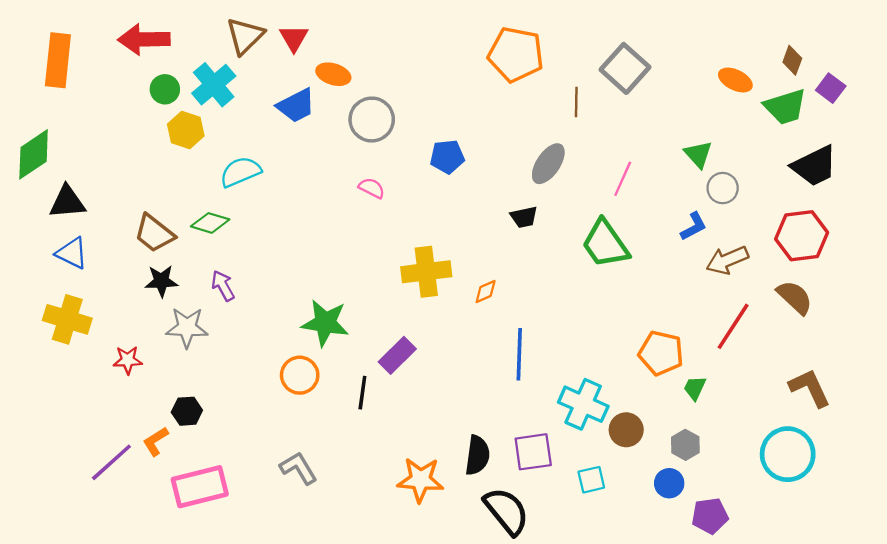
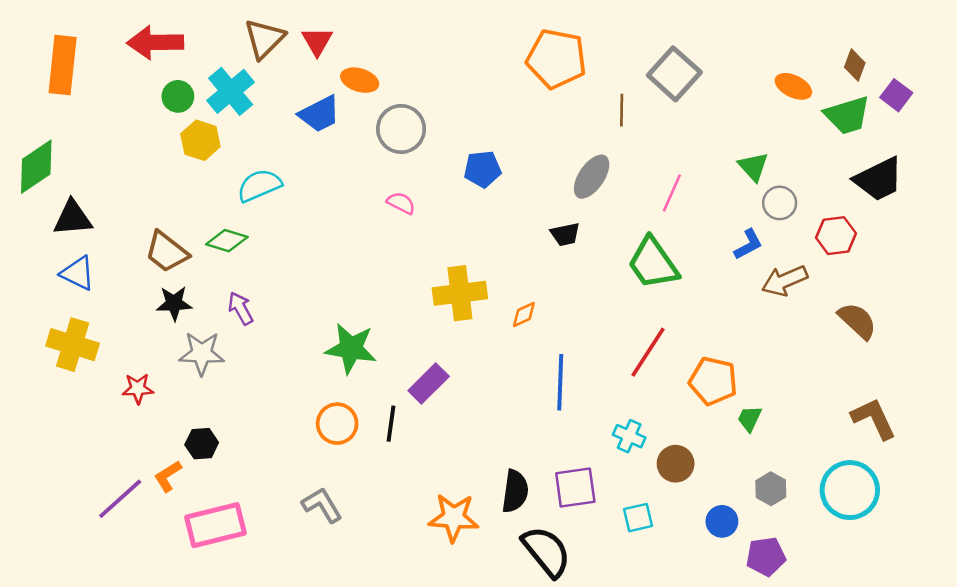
red hexagon: (802, 236) -> (836, 236), moved, size x0.7
red line: (733, 326) -> (648, 352), moved
orange circle: (300, 375) -> (337, 424), moved
cyan cross: (583, 404) -> (629, 436), size x0.6
gray hexagon: (685, 445) -> (771, 489), moved

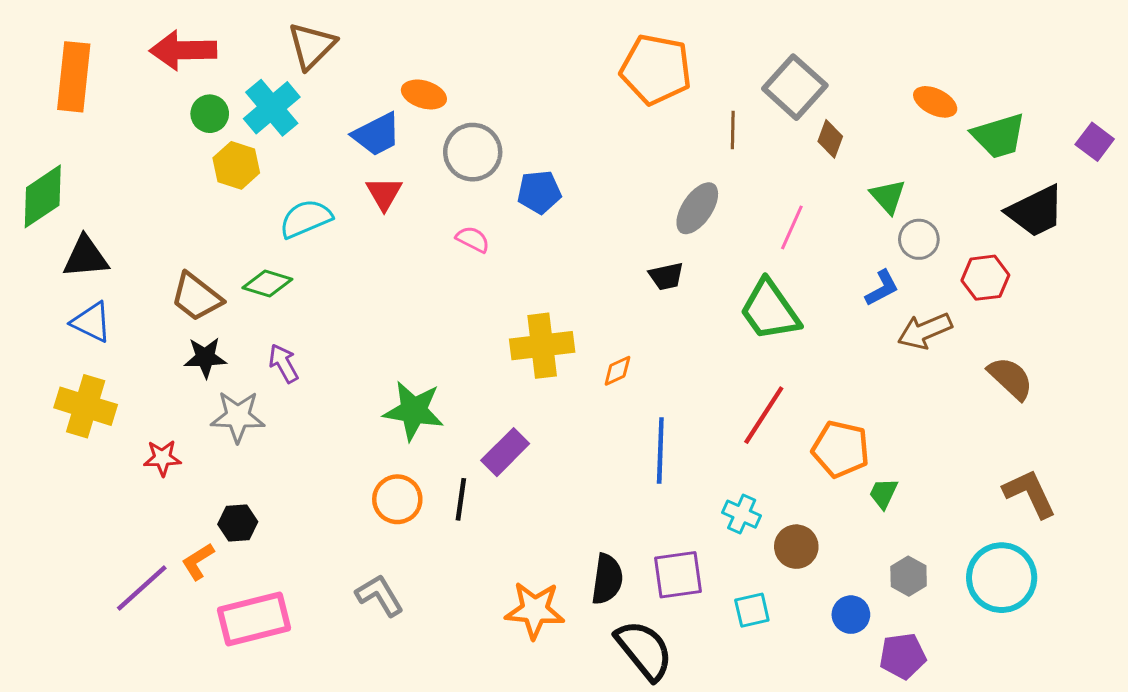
red triangle: (317, 41) -> (384, 193), moved
brown diamond: (855, 65) -> (830, 139), moved
purple square: (896, 95) -> (1095, 142), moved
blue pentagon: (483, 169) -> (539, 192), moved

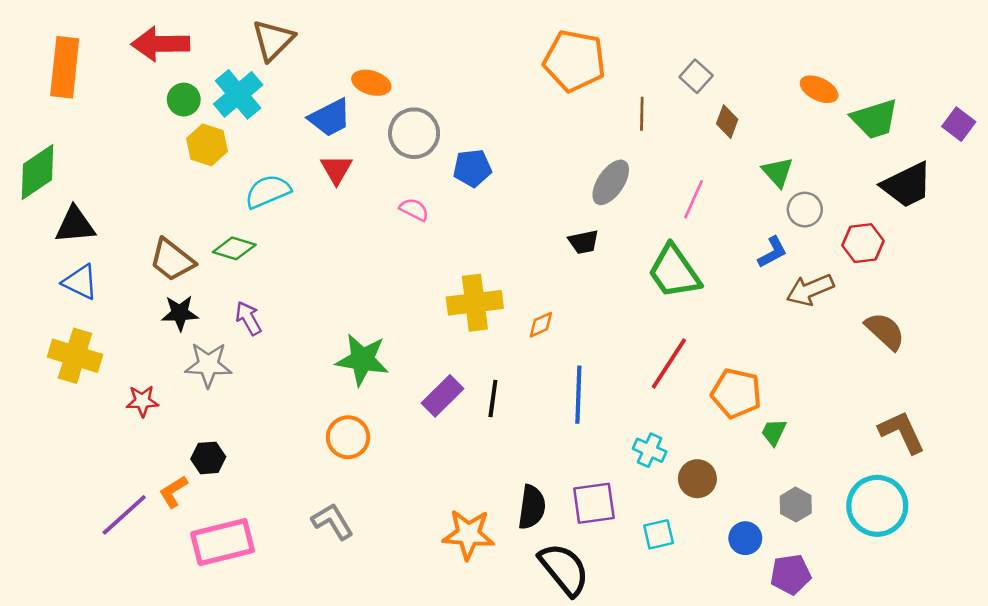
gray square: (795, 87) -> (696, 76), size x0.6
black line: (461, 499) -> (493, 398), moved

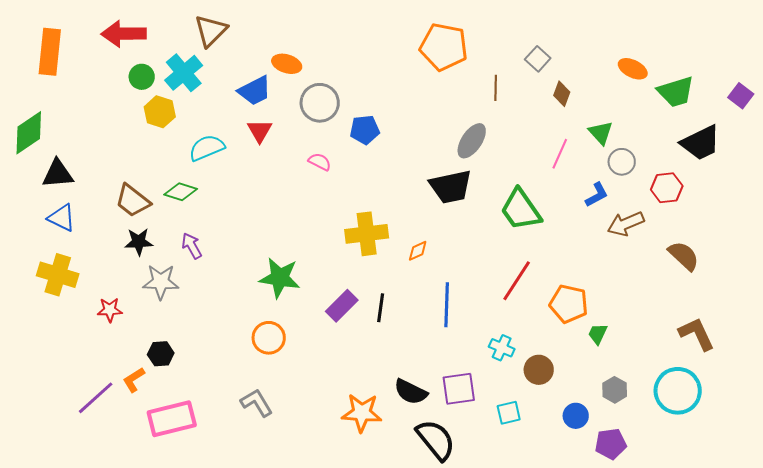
pink line: (694, 199) -> (560, 154), moved
black trapezoid: (584, 242) -> (451, 187), size x1.8
black semicircle: (532, 507) -> (411, 392), turned 108

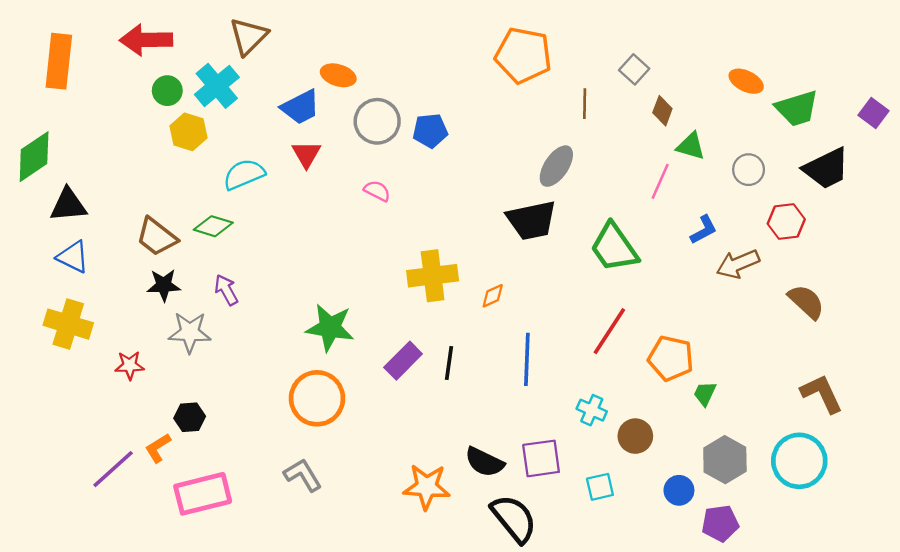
blue pentagon: (365, 130) -> (430, 131), moved
green triangle: (601, 133) -> (691, 146), moved, turned -32
gray circle: (622, 162) -> (749, 170), moved
orange circle: (269, 338) -> (317, 398), size x1.4
gray hexagon: (615, 390) -> (725, 460), size x1.5

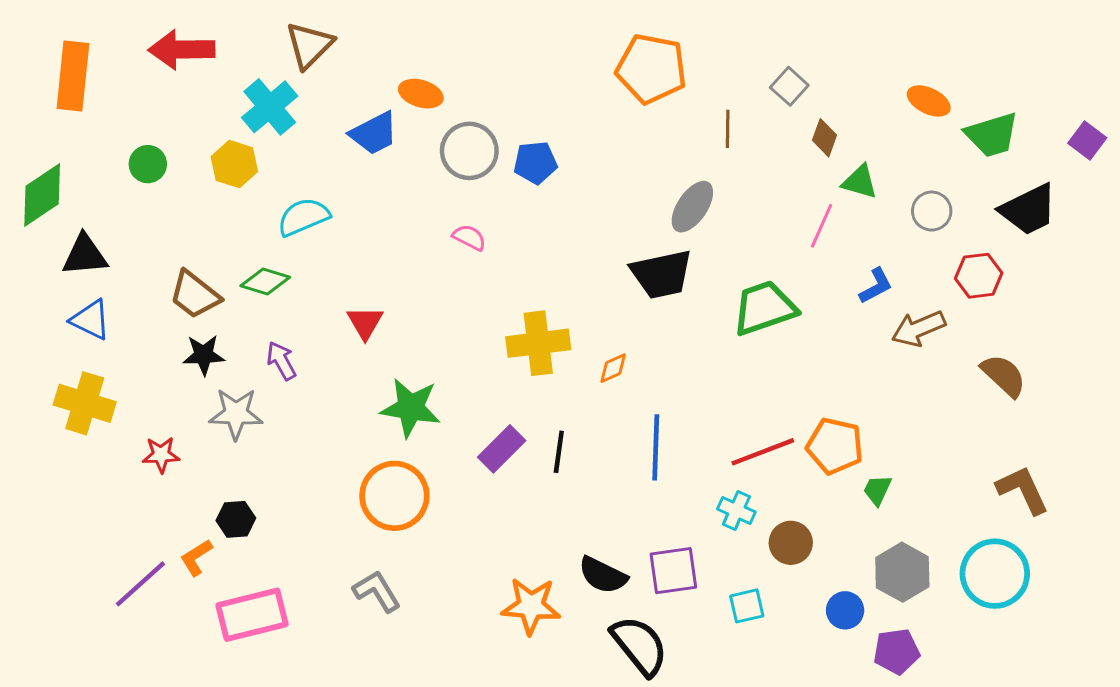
green circle: (167, 91) -> (148, 164), moved
red triangle: (306, 154) -> (365, 323), moved
green trapezoid: (614, 247) -> (764, 308), turned 106
red line: (609, 331) -> (763, 452), moved, turned 36

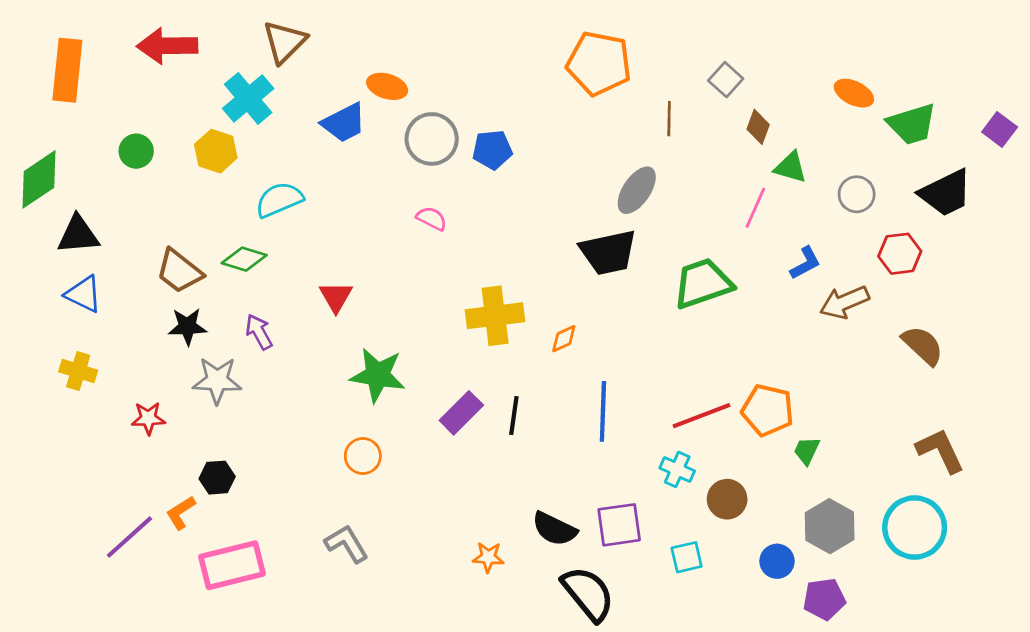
yellow cross: (85, 403) -> (78, 371), size x0.7
orange circle: (394, 496) -> (363, 456), size x0.6
orange star: (531, 606) -> (488, 557), size x0.6

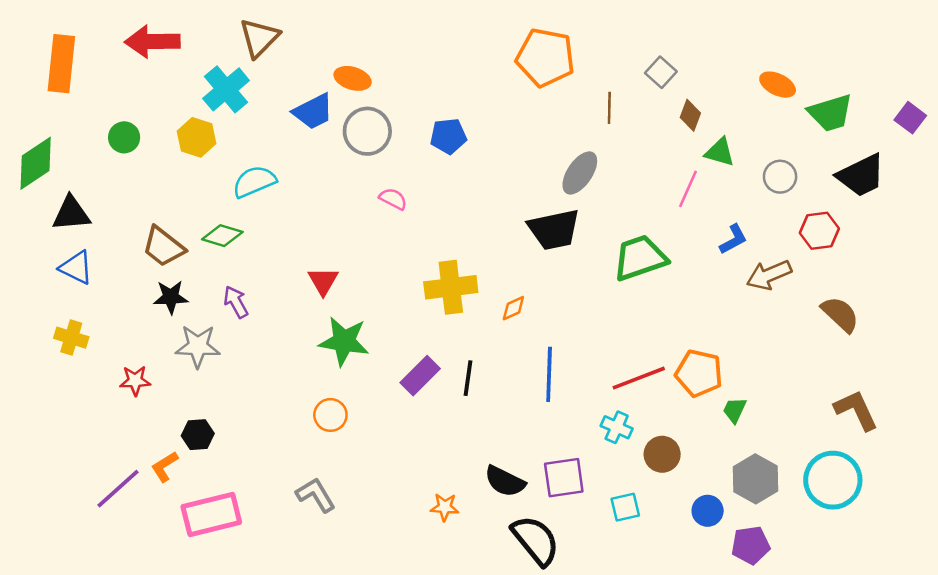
gray circle: (432, 139) -> (367, 131), moved
red triangle: (336, 297) -> (323, 281), moved

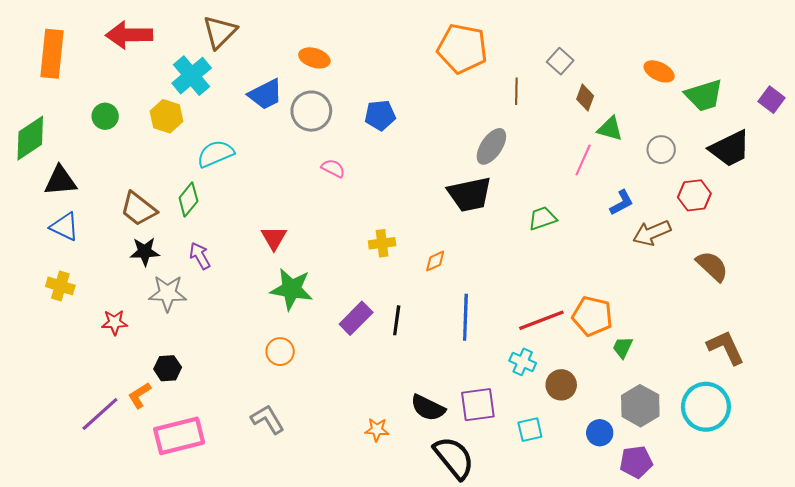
orange ellipse: (353, 78) -> (314, 58), moved
green diamond: (222, 236) -> (188, 200), turned -68
green trapezoid: (640, 258) -> (542, 218), size x0.6
yellow cross: (451, 287) -> (382, 243), size x0.6

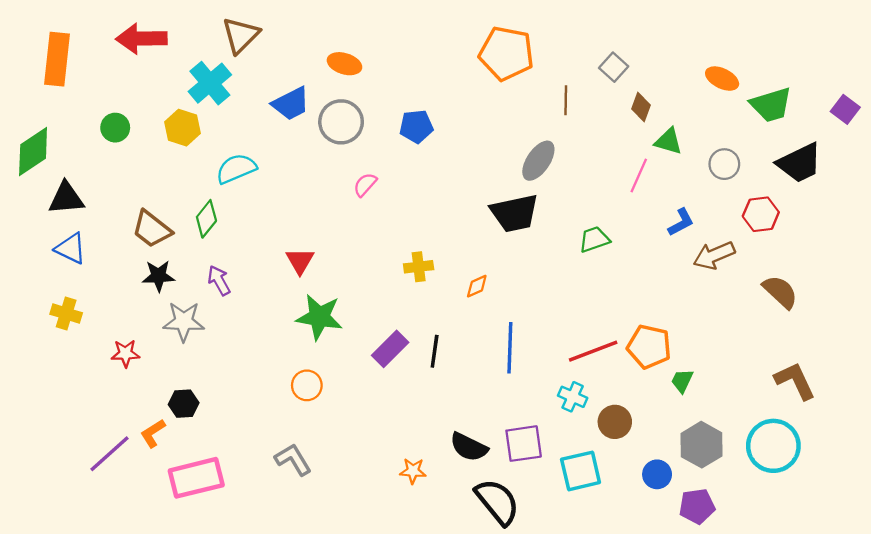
pink semicircle: (333, 168) -> (365, 185), turned -75
cyan square: (530, 430) -> (581, 471), size x1.5

